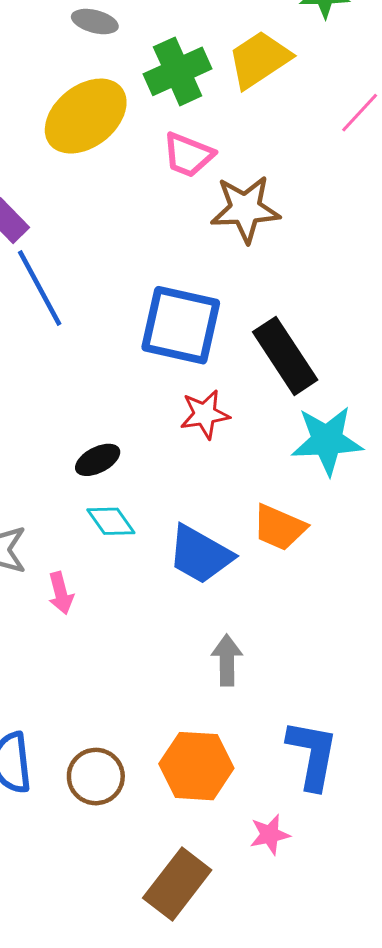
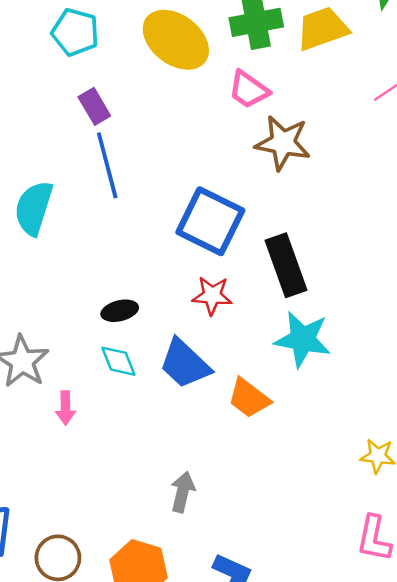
yellow ellipse: (86, 116) -> (176, 40), turned 62
blue trapezoid: (200, 555) -> (185, 364), moved

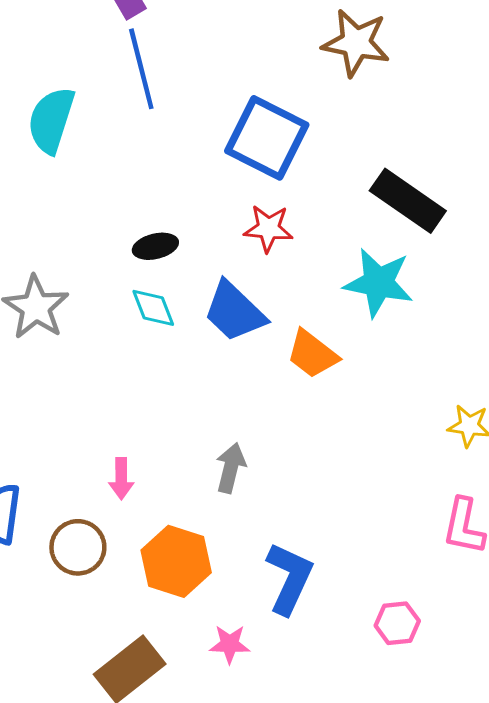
black rectangle: (286, 265) -> (408, 201), moved, turned -36
pink arrow: (66, 408) -> (121, 479), moved

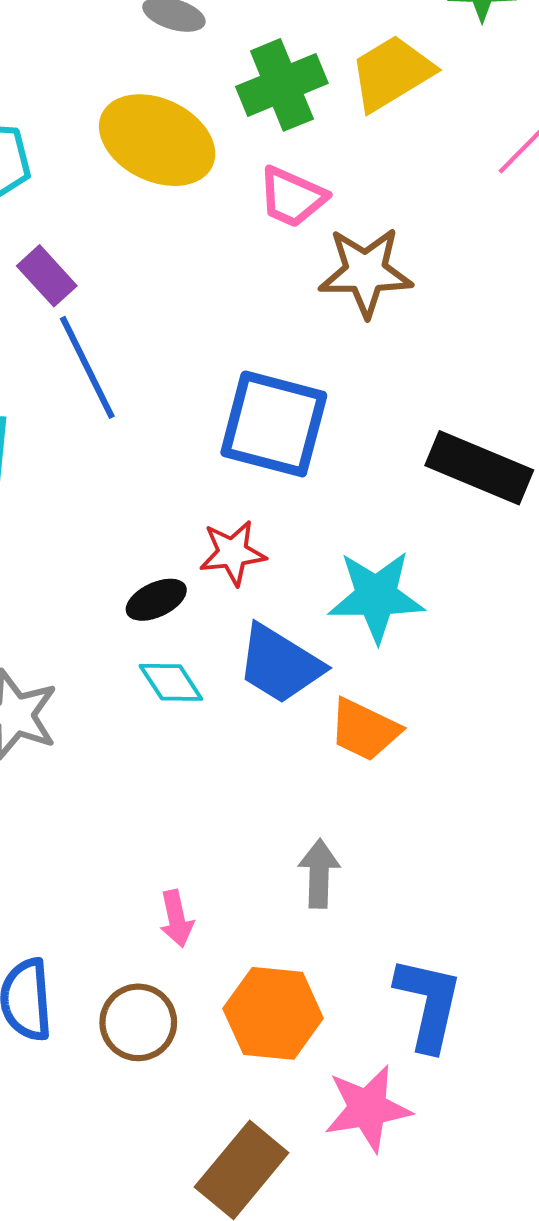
red star: (268, 228) -> (233, 553), moved
cyan star: (378, 283) -> (376, 596), moved
orange trapezoid: (312, 354) -> (364, 730), moved
pink star: (230, 644) -> (368, 1108), size x1.6

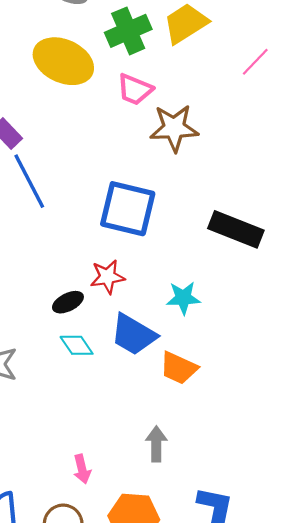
cyan star: (376, 596) -> (183, 298), size x0.7

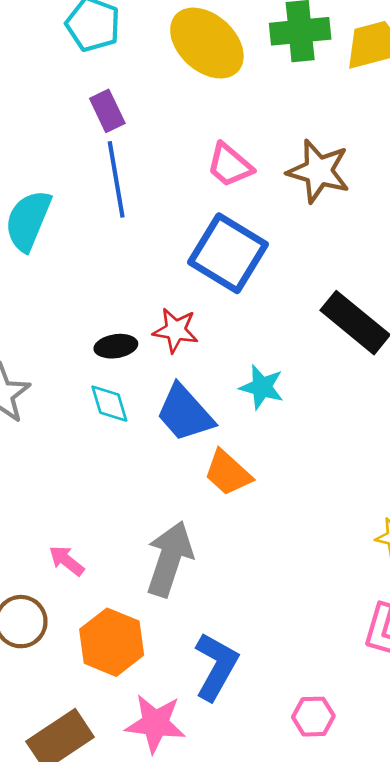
pink trapezoid: (135, 90) -> (230, 165), moved
gray arrow: (156, 444) -> (169, 559), size x1.6
pink arrow: (82, 469) -> (67, 561), turned 124

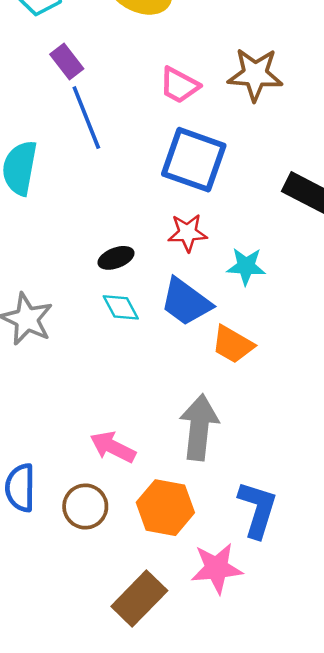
red star: (176, 330) -> (188, 233), moved
pink arrow: (67, 561) -> (113, 447), size x1.4

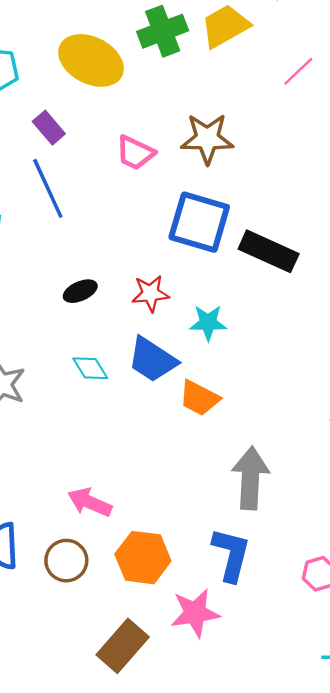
purple rectangle: (67, 61) -> (49, 128), moved
blue square: (194, 160) -> (199, 222), moved
black ellipse: (116, 258) -> (80, 291), moved
gray arrow: (199, 427) -> (250, 478), moved

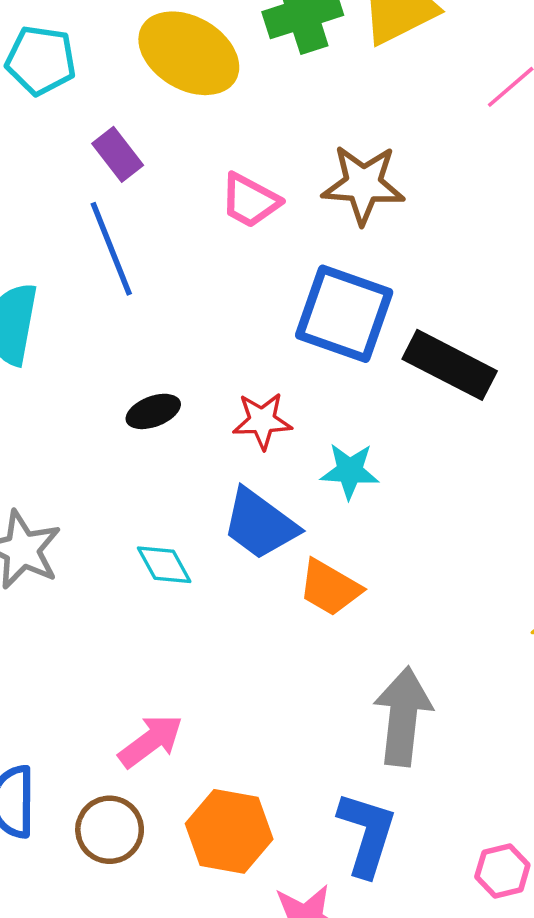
cyan diamond: (90, 368) -> (164, 565), moved
pink arrow: (90, 502) -> (151, 741), turned 117

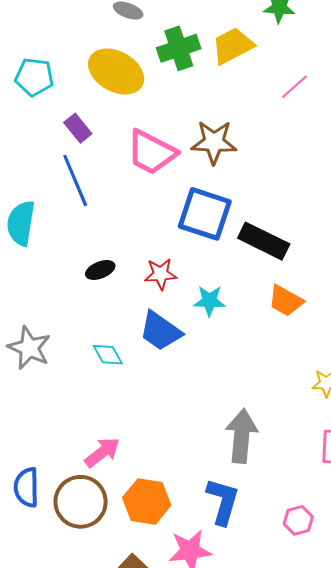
pink trapezoid: (250, 201) -> (152, 152), size x1.5
orange trapezoid: (330, 588) -> (286, 301), moved
brown circle: (110, 830) -> (81, 502), size x1.4

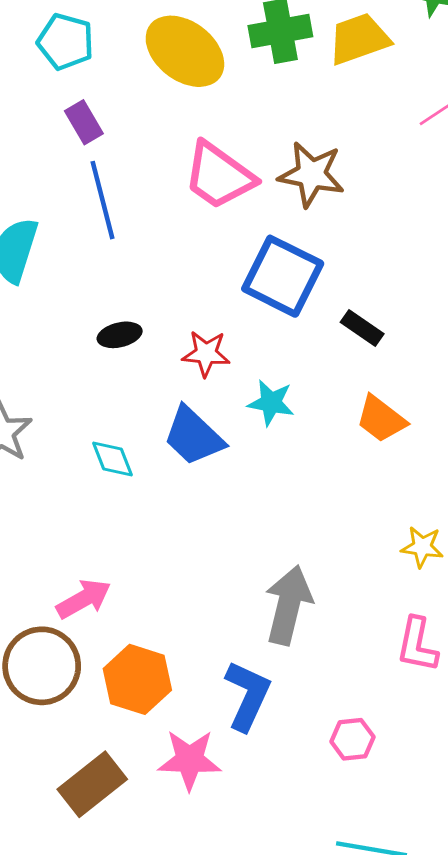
purple rectangle: (78, 128) -> (84, 122), moved
black rectangle: (264, 241) -> (362, 328), size x0.6

